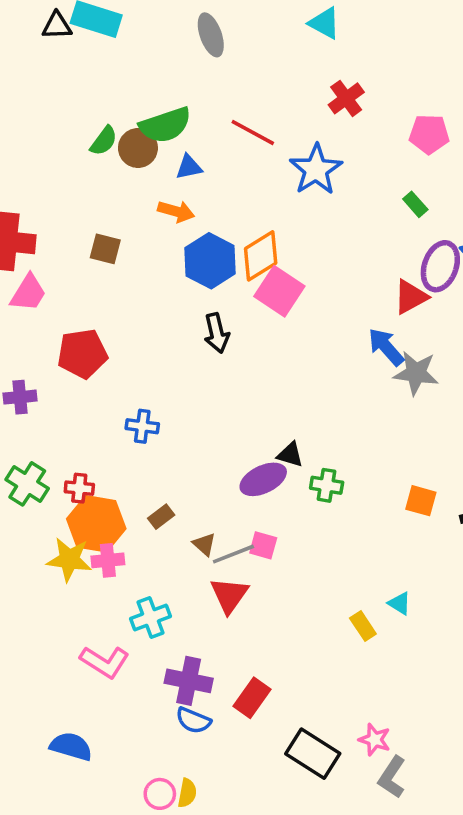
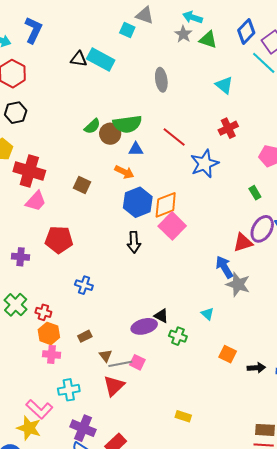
orange hexagon: (96, 524) -> (49, 333), size x0.7
yellow star: (69, 560) -> (29, 428), moved
cyan triangle: (400, 603) -> (207, 314), moved
yellow rectangle: (363, 626) -> (183, 416), turned -49

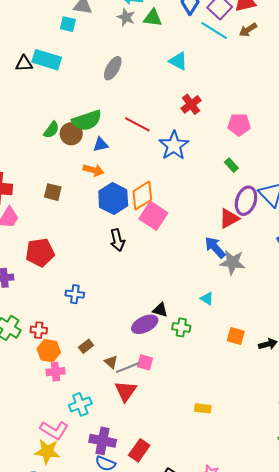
gray ellipse: (161, 80) -> (113, 68), turned 50

